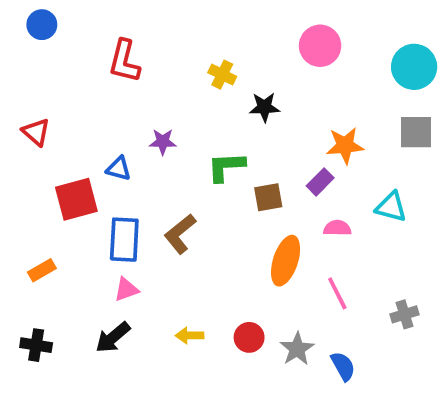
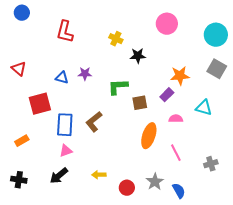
gray square: (416, 132) -> (217, 69), turned 30
blue triangle: (119, 169) -> (62, 78), moved
red circle: (249, 337) -> (127, 188), moved

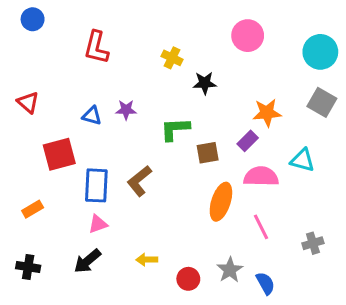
pink semicircle: (176, 119) -> (261, 176), size x1.6

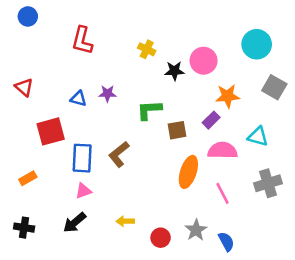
pink circle: (248, 36) -> (204, 61), moved
cyan circle: (320, 52) -> (257, 44), moved
gray cross: (313, 243) -> (268, 183), moved, size x1.5

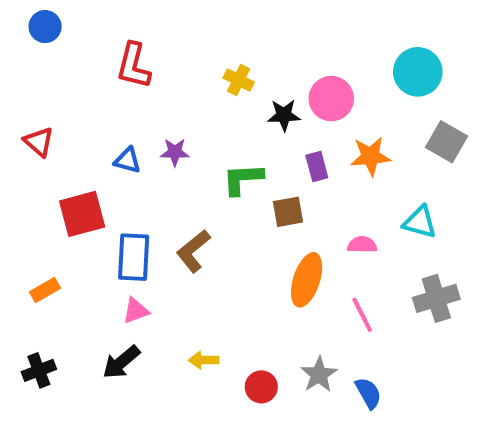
purple rectangle: (211, 120) -> (317, 167), moved, turned -60
pink semicircle: (223, 150) -> (362, 245), size x0.6
black cross: (24, 228) -> (39, 370), turned -30

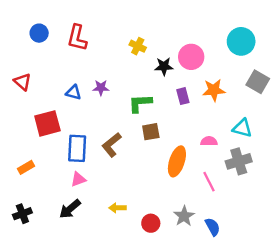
blue circle: (45, 27) -> (39, 33), moved
brown square: (288, 212) -> (151, 132), moved
gray cross: (436, 298) -> (239, 161), moved

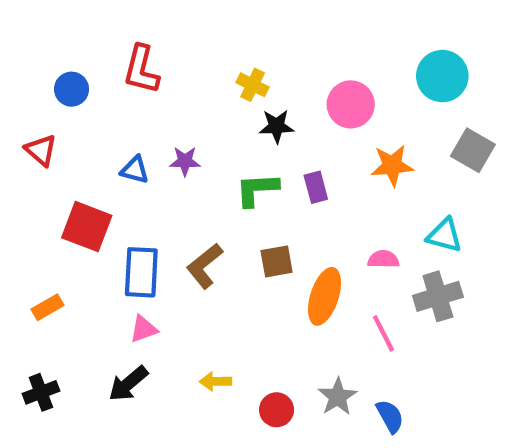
blue circle: (39, 33) -> (72, 89), moved
black star: (164, 66) -> (277, 126), moved
purple rectangle: (183, 96) -> (316, 187), moved
red square: (47, 123) -> (87, 227), turned 36
brown square: (151, 132) -> (277, 261), moved

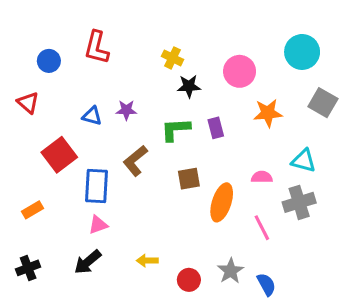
red square: (87, 227) -> (59, 155), turned 32
brown L-shape: (205, 266) -> (135, 161), moved

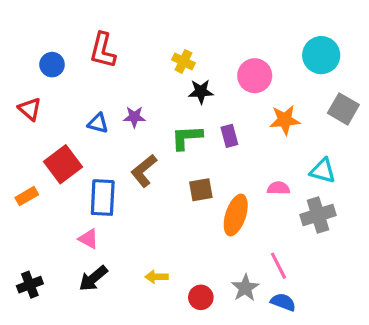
orange rectangle: (32, 210) -> (27, 196), moved
pink triangle: (98, 225) -> (88, 239), moved, turned 48
pink line: (262, 228) -> (278, 266), moved
blue semicircle: (266, 284) -> (283, 302), turned -40

